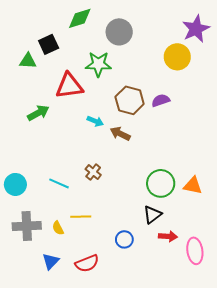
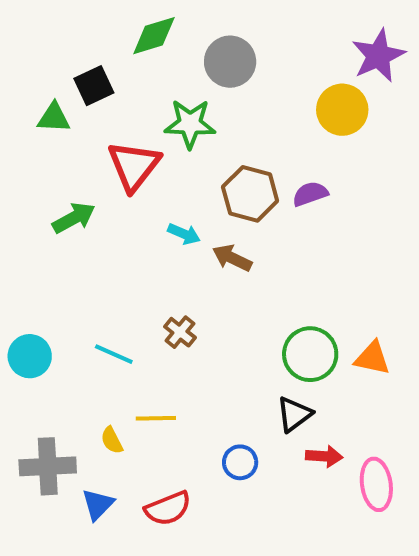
red triangle: (69, 86) -> (134, 166), turned -44
gray cross: (27, 226) -> (48, 466), moved

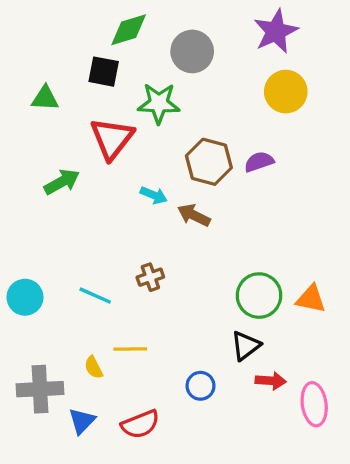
purple star: (378, 56) -> (276, 31), moved
black square: (94, 86) -> (104, 72), moved, turned 36
brown cross: (180, 332) -> (150, 277), turned 32

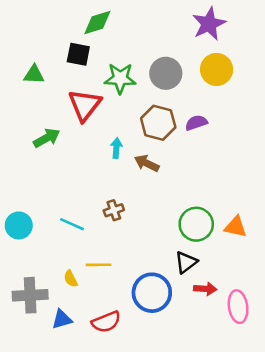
gray circle: (192, 51) -> (166, 73), moved
cyan arrow: (154, 195) -> (116, 148), turned -108
blue circle: (201, 386) -> (152, 293), size x1.8
blue triangle: (82, 421) -> (62, 319), turned 30

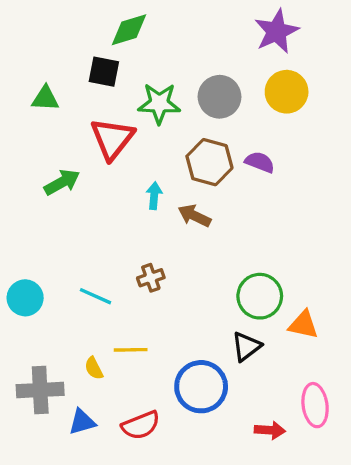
purple semicircle: (196, 123) -> (260, 162), turned 40
orange triangle: (236, 227) -> (303, 325), moved
red arrow: (205, 289) -> (270, 430), moved

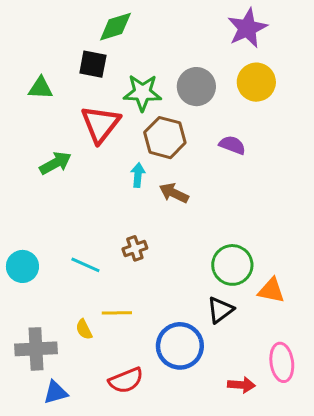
brown hexagon: (209, 162) -> (165, 138), moved
blue triangle: (82, 422) -> (55, 392), moved

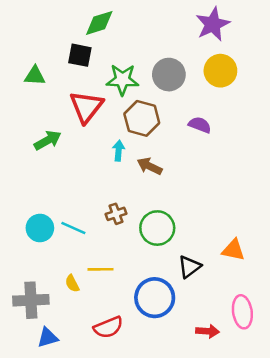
green circle: (232, 265) -> (157, 228), moved
cyan circle: (22, 266) -> (40, 228), moved

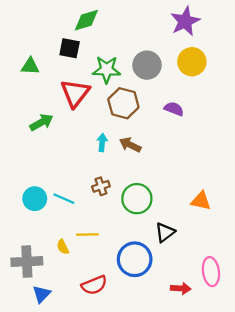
cyan arrow: (119, 151) -> (102, 143), moved
orange triangle: (233, 250) -> (201, 201), moved
blue triangle: (48, 338) -> (41, 294), turned -30

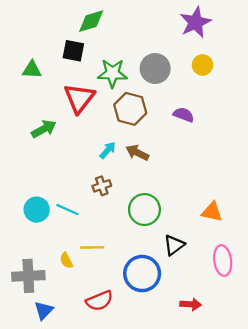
yellow circle: (192, 62) -> (203, 65), size x0.7
cyan arrow: (102, 143) -> (108, 150), turned 36
brown cross: (101, 186) -> (102, 186), moved
pink ellipse: (211, 272) -> (223, 260), moved

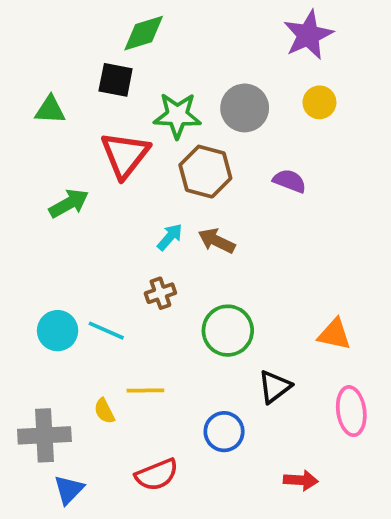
blue circle: (142, 274) -> (224, 432), size x0.7

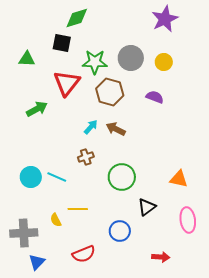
yellow circle: (319, 102) -> (164, 62), moved

